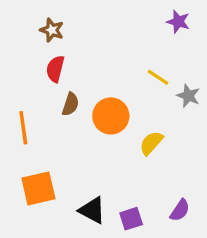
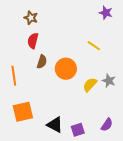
gray star: (188, 96) -> (109, 81), moved

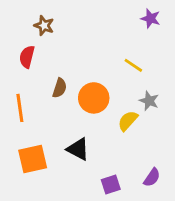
red semicircle: (33, 41) -> (27, 57), moved
gray star: (109, 81) -> (149, 101), moved
black triangle: (55, 125) -> (78, 149), moved

